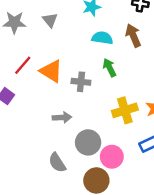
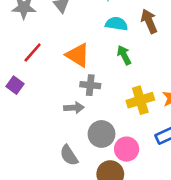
orange triangle: (51, 71) -> (78, 55), moved
gray cross: (81, 82) -> (90, 85), moved

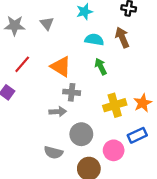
pink circle: (127, 149) -> (114, 150), moved
gray semicircle: (69, 155) -> (53, 152), turned -42

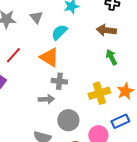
brown arrow: (122, 37) -> (106, 30), turned -60
cyan semicircle: (94, 40) -> (59, 32), moved, turned -54
green arrow: (101, 66) -> (111, 57), moved

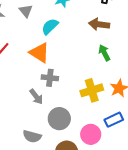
gray arrow: (46, 99) -> (36, 97), turned 56

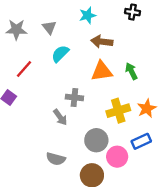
brown arrow: (99, 24) -> (102, 42), moved
cyan semicircle: (50, 26) -> (60, 54), moved
orange triangle: (39, 53) -> (102, 71), moved, turned -40
gray circle: (59, 119) -> (96, 140), moved

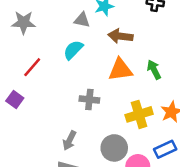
gray triangle: (49, 27) -> (82, 20), moved, turned -40
gray arrow: (60, 117) -> (69, 140), moved, turned 63

